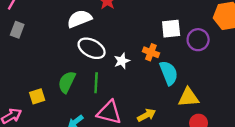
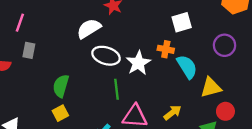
purple circle: (198, 40) -> (224, 45), moved
white star: (122, 61) -> (138, 63), size x1.5
green semicircle: (67, 82) -> (61, 86), moved

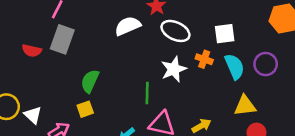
gray rectangle: (29, 50) -> (62, 39), size x1.6
white ellipse: (106, 56) -> (175, 31), moved
cyan semicircle: (187, 67) -> (234, 67), moved

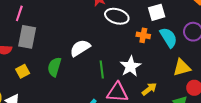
white semicircle: (128, 26) -> (80, 48), moved
white star: (174, 69) -> (131, 66), moved
yellow square: (85, 109) -> (23, 71), moved

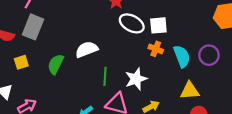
white square: (157, 12) -> (158, 25), moved

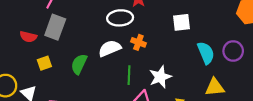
white ellipse: (132, 23) -> (120, 18), moved, turned -30
orange cross: (156, 49) -> (138, 42), moved

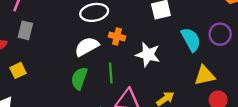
gray rectangle: (55, 27) -> (25, 30), size x0.7
green semicircle: (79, 64) -> (79, 78), moved
white star: (160, 77) -> (148, 55), moved, turned -30

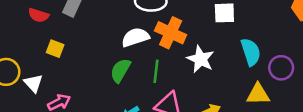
purple circle: (220, 34) -> (281, 68), moved
orange cross: (117, 37) -> (171, 33), size x1.6
yellow square: (18, 70) -> (55, 49), turned 35

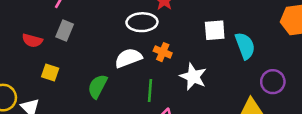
orange cross: (171, 33) -> (163, 52), size x0.6
cyan semicircle: (251, 52) -> (245, 46), moved
green semicircle: (120, 70) -> (98, 86), moved

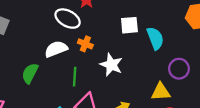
white ellipse: (142, 22) -> (68, 19), turned 30

